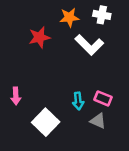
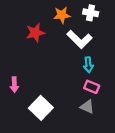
cyan arrow: (78, 101) -> (88, 65), moved

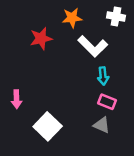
white cross: (91, 13) -> (116, 17), moved

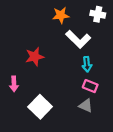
red star: (41, 38) -> (35, 57), moved

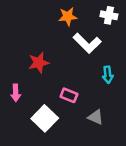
cyan arrow: (87, 64) -> (108, 75), moved
pink rectangle: (90, 86) -> (69, 95), moved

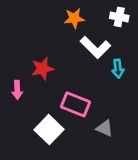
cyan arrow: (108, 75) -> (118, 69), moved
pink arrow: (16, 93) -> (17, 90), moved
pink rectangle: (69, 95) -> (76, 104), size x1.5

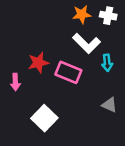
orange star: (74, 18) -> (82, 14), moved
pink rectangle: (76, 104) -> (68, 72), moved
gray triangle: (105, 128) -> (109, 105), moved

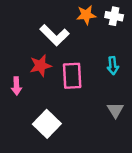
white L-shape: (87, 43) -> (54, 35), moved
pink rectangle: (68, 72) -> (72, 76), turned 65
gray triangle: (109, 105) -> (115, 110), turned 35

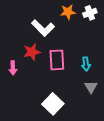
white cross: (114, 16) -> (90, 13), turned -32
cyan arrow: (113, 66) -> (86, 64), moved
white square: (47, 124) -> (53, 104), moved

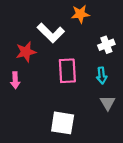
white cross: (90, 13) -> (106, 45), moved
red star: (32, 52) -> (26, 52), moved
white square: (53, 104) -> (63, 123), turned -35

